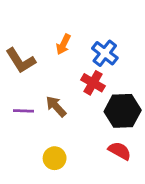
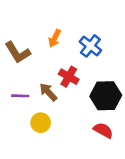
red cross: (93, 83) -> (69, 77), moved
yellow circle: (55, 158) -> (41, 123), moved

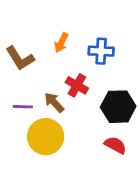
blue cross: (90, 46) -> (101, 51), turned -35
yellow circle: (41, 123) -> (46, 137), size x1.6

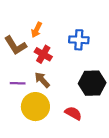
orange arrow: (61, 43) -> (37, 30), moved
red cross: (77, 85) -> (43, 54), moved
red semicircle: (115, 145) -> (73, 113), moved

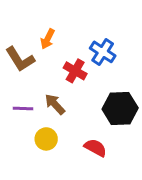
blue cross: (79, 40) -> (103, 52), turned 30
red cross: (43, 54) -> (75, 71), moved
yellow circle: (35, 107) -> (46, 139), size x0.6

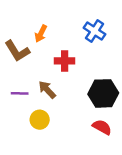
blue cross: (103, 52) -> (95, 31), moved
red cross: (75, 71) -> (65, 61), turned -30
red semicircle: (95, 148) -> (102, 127), moved

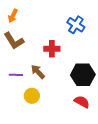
orange arrow: (41, 34) -> (13, 16), moved

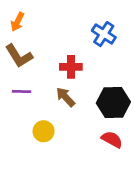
brown arrow: (38, 72) -> (65, 97), moved
purple line: (16, 75) -> (22, 92), moved

